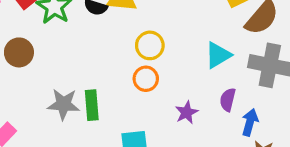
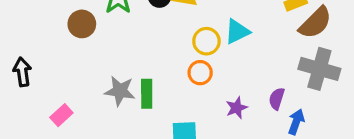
brown circle: (19, 52) -> (82, 24), moved
cyan triangle: (218, 55) -> (237, 32), moved

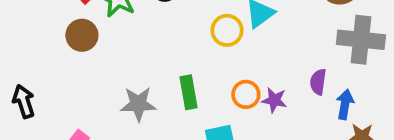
orange circle: (200, 73) -> (246, 94), moved
green rectangle: (147, 94) -> (188, 92), moved
purple star: (237, 108) -> (274, 100), turned -30

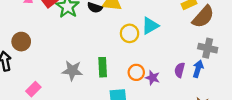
brown circle: (82, 35) -> (21, 42), moved
gray cross: (361, 40) -> (208, 48), size x0.7
blue arrow: (345, 104) -> (198, 69), moved

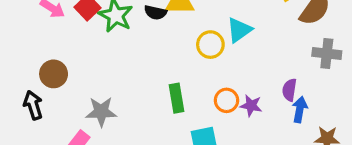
blue arrow: (198, 69) -> (300, 110), moved
gray star: (72, 71) -> (101, 112), moved

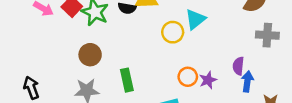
brown circle: (54, 74) -> (90, 55), moved
green rectangle: (177, 98) -> (127, 80), moved
purple star: (251, 106) -> (208, 80), turned -30

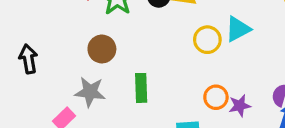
black arrow: (31, 88) -> (28, 59), moved

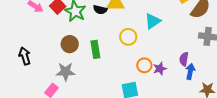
yellow circle: (207, 40) -> (128, 37), moved
green rectangle: (141, 88) -> (95, 49), moved

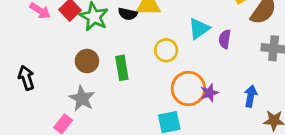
purple semicircle: (184, 59) -> (225, 39), moved
orange circle: (144, 65) -> (188, 88), size x1.6
gray star: (66, 72) -> (82, 98), turned 30

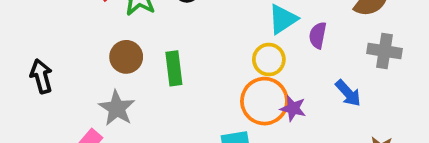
yellow circle: (166, 50) -> (269, 60), moved
purple star: (209, 93) -> (293, 108), turned 30
blue arrow: (251, 96) -> (348, 93), moved, turned 125

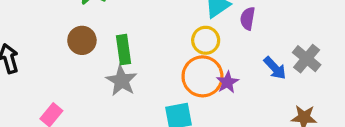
gray cross: (384, 51) -> (307, 59), moved, turned 32
gray star: (117, 108) -> (122, 81), moved
purple star: (293, 108) -> (227, 82), turned 30

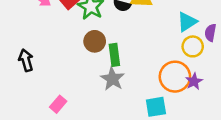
brown circle: (82, 40) -> (95, 41), moved
yellow circle: (206, 40) -> (193, 46), moved

